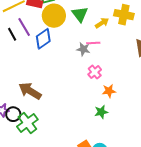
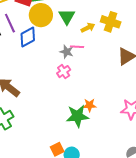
pink cross: (95, 72) -> (64, 72), moved
orange star: (109, 91) -> (89, 105), moved
green star: (101, 112) -> (77, 116), size x1.6

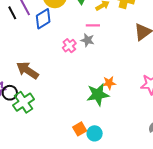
gray star: (66, 52) -> (87, 40), moved
pink cross: (64, 72) -> (69, 46), moved

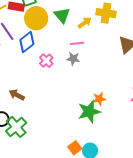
pink cross: (69, 46) -> (46, 61), moved
brown arrow: (27, 70) -> (17, 95), size x0.7

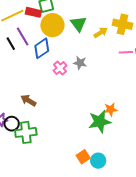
pink line: (77, 43) -> (126, 52), moved
gray star: (73, 59) -> (80, 63), moved
green cross: (16, 127) -> (26, 132), turned 30

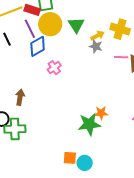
purple line: (23, 37) -> (30, 29), moved
gray star: (80, 63) -> (96, 46), moved
brown arrow: (28, 100) -> (20, 97), turned 63
orange square: (83, 157) -> (70, 158), turned 32

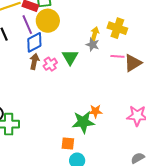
green triangle: (76, 25) -> (70, 57), moved
yellow arrow: (98, 36) -> (95, 34), turned -48
brown arrow: (20, 97) -> (34, 61), moved
orange square: (70, 158) -> (68, 144), moved

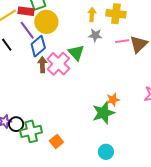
yellow arrow: (95, 34) -> (92, 15), moved
pink cross: (50, 64) -> (58, 64), size x1.6
orange square: (68, 144) -> (56, 142), moved, turned -32

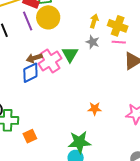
pink line: (122, 41) -> (119, 42), moved
blue diamond: (38, 46) -> (30, 73), moved
brown arrow: (42, 65) -> (34, 58), turned -119
green star: (103, 113) -> (79, 142), moved

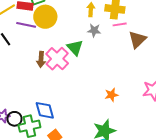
purple line: (28, 21) -> (26, 25), turned -42
brown arrow: (34, 58) -> (41, 59), turned -56
blue diamond: (30, 73) -> (45, 110), moved, turned -65

